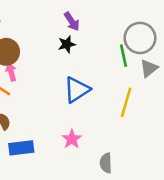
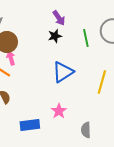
green line: (124, 56) -> (86, 38), moved
blue rectangle: (21, 148) -> (30, 125), moved

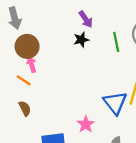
blue triangle: (63, 72) -> (115, 103), moved, turned -35

